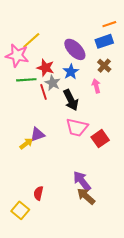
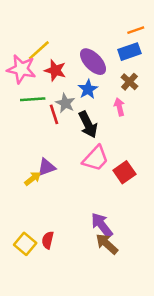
red star: (46, 68) -> (55, 70), moved
pink trapezoid: (77, 127) -> (96, 158), turned -60
yellow square: (20, 210) -> (25, 244), moved

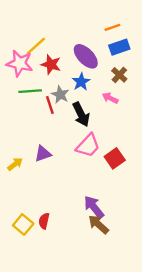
orange line: (136, 30) -> (112, 27), moved
pink arrow: (119, 107) -> (110, 98), turned -49
yellow arrow: (33, 179) -> (15, 164), moved

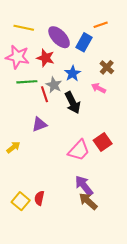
yellow line: (36, 46) -> (24, 28), moved, turned 54
blue rectangle: (119, 47) -> (84, 42), moved, turned -42
purple ellipse: (86, 56) -> (59, 37), moved
pink trapezoid: (88, 146) -> (79, 150), moved
purple triangle: (43, 154) -> (39, 124), moved

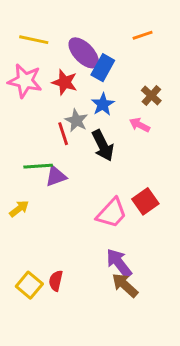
blue rectangle: (84, 42) -> (103, 68), moved
green line: (27, 82) -> (38, 166), moved

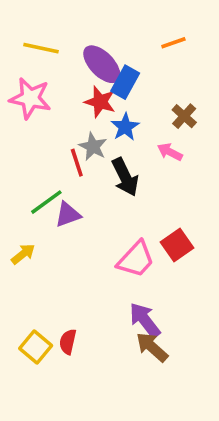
red star: (65, 82) -> (100, 102), moved
green line: (38, 166) -> (46, 202), turned -32

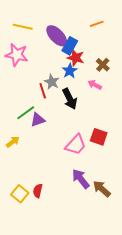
red star: (100, 102) -> (76, 58), moved
red square: (177, 245) -> (99, 137), turned -36
brown arrow: (152, 347) -> (102, 189), moved

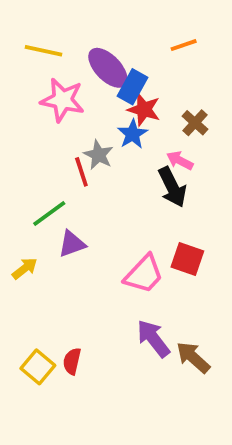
pink star: (17, 55) -> (62, 100), moved
black arrow: (70, 99) -> (172, 187), moved
purple triangle: (38, 120) -> (72, 244), moved

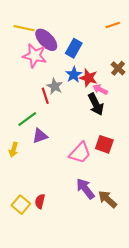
orange line: (184, 45) -> (113, 25), moved
purple ellipse: (108, 68) -> (46, 40), moved
red star: (144, 109) -> (88, 78), moved
brown cross: (195, 123) -> (118, 68), moved
yellow arrow: (25, 268) -> (14, 150), turned 144

